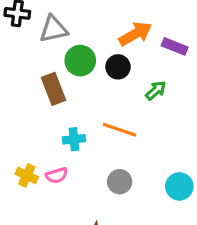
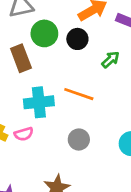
cyan cross: (74, 139) -> (39, 102), size x1.5

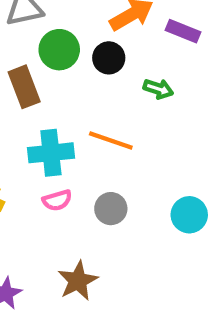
green arrow: (110, 60) -> (158, 89), turned 60
pink semicircle: (24, 134) -> (57, 200), moved

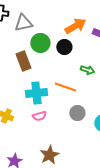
green arrow: (158, 89) -> (87, 70), moved
gray circle: (111, 209) -> (77, 113), moved

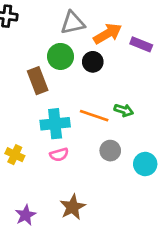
gray triangle: (23, 23) -> (73, 23), moved
green arrow: (87, 70) -> (124, 110), moved

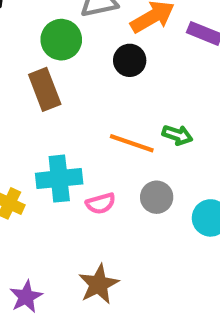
green circle: (60, 56) -> (61, 40), moved
cyan cross: (55, 124) -> (59, 179), moved
pink semicircle: (59, 155) -> (101, 203), moved

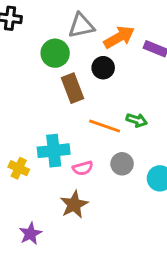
brown rectangle: (45, 89) -> (73, 88), moved
brown star: (99, 284) -> (74, 205), moved

